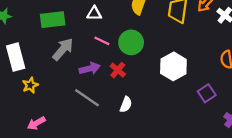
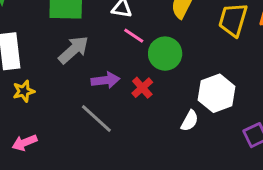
pink line: (102, 41) -> (134, 36), moved
white semicircle: (126, 104) -> (190, 121), moved

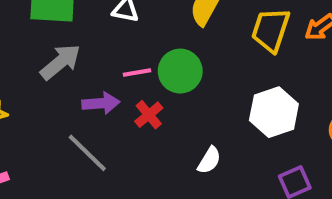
pink line: (134, 36) -> (137, 72), moved, turned -45
white hexagon: (217, 93) -> (274, 112), moved

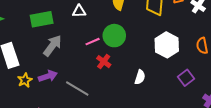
purple arrow: (101, 103) -> (48, 76), moved

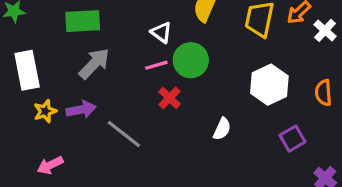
white triangle: (79, 11) -> (161, 32), moved, turned 32

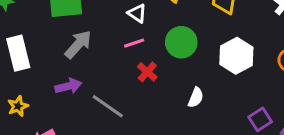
green circle: (191, 60) -> (181, 42), moved
yellow star: (45, 111) -> (18, 106), moved
purple square: (292, 139) -> (260, 119), moved

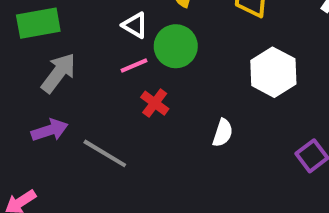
green circle: (181, 42) -> (176, 46), moved

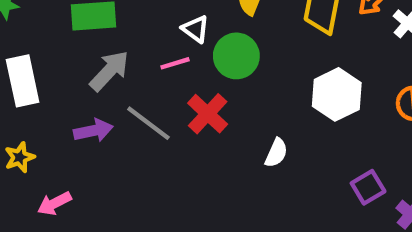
pink line: (134, 65) -> (175, 63), moved
red cross: (155, 103) -> (208, 114), size x1.4
gray line: (105, 153) -> (148, 123), moved

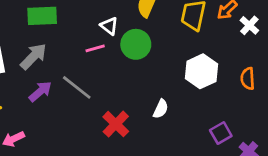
gray arrow: (109, 71) -> (33, 56), moved
red cross: (208, 114) -> (116, 124), moved
purple arrow: (93, 131) -> (40, 91), turned -30

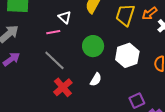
green circle: (136, 44) -> (93, 46), moved
gray line: (77, 87) -> (54, 60), moved

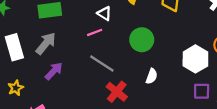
white hexagon: (127, 55) -> (195, 59), moved
purple square: (137, 101) -> (202, 91), turned 35

